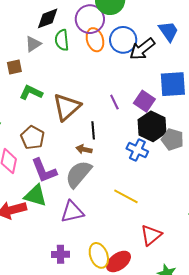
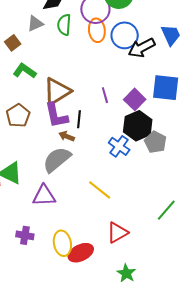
brown square: (14, 67) -> (13, 43), turned -35
purple L-shape: (44, 171) -> (56, 115), moved

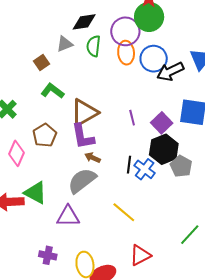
black line: (79, 119) -> (129, 165), moved

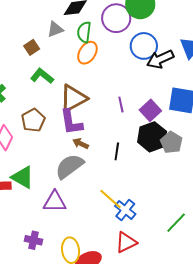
orange ellipse: (126, 53) -> (87, 53), moved, turned 35
gray pentagon: (181, 166) -> (171, 142), moved
blue cross: (145, 169) -> (125, 210), moved

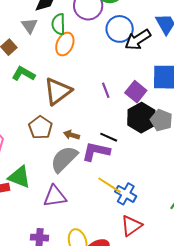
gray triangle: (55, 29) -> (30, 26), turned -36
brown pentagon: (33, 120) -> (40, 128), moved
purple L-shape: (71, 122) -> (96, 151), moved, turned 120
black line: (117, 151) -> (109, 137), turned -66

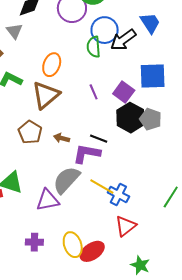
green semicircle: (58, 24) -> (94, 47), moved
orange ellipse: (65, 44) -> (52, 65), moved
gray semicircle: (64, 159) -> (66, 180), moved

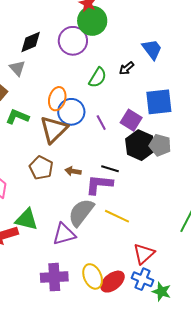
blue circle: (105, 30) -> (71, 112), moved
black arrow: (123, 40) -> (127, 68), size x0.6
green semicircle: (94, 47) -> (98, 78), turned -140
blue cross: (118, 194) -> (143, 279), moved
purple cross: (34, 242) -> (54, 277), size x1.5

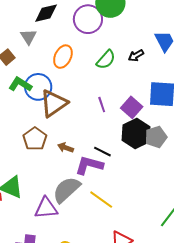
orange ellipse: (57, 99) -> (63, 57), moved
blue circle: (71, 112) -> (38, 87), moved
gray pentagon: (160, 145) -> (156, 137), turned 30

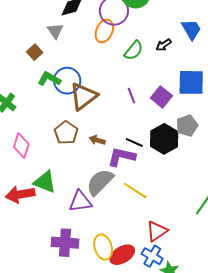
orange ellipse: (63, 57) -> (104, 31), moved
black hexagon: (136, 133) -> (164, 139), moved

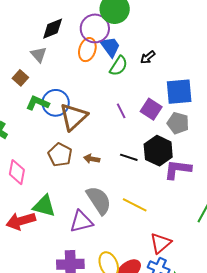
blue trapezoid: (191, 29) -> (110, 47), moved
gray pentagon: (187, 126) -> (178, 123), moved, turned -30
purple L-shape: (122, 157) -> (178, 169), moved
gray semicircle: (100, 182) -> (99, 200), turned 108

